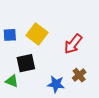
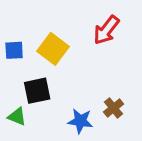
red arrow: (73, 44) -> (106, 30), moved

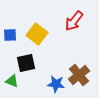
brown cross: (114, 108) -> (79, 75), size x1.5

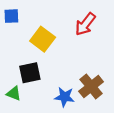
blue square: (10, 35) -> (11, 16), moved

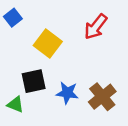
blue square: (11, 16) -> (13, 18), turned -35
blue star: (65, 97) -> (67, 93), moved

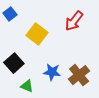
black square: (34, 81) -> (14, 63), moved, turned -30
green triangle: (15, 104) -> (27, 86), moved

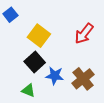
red arrow: (74, 21) -> (84, 34), moved
black square: (14, 63) -> (35, 62), moved

